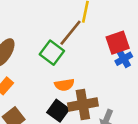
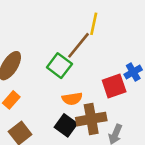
red square: (118, 43) -> (114, 86), moved

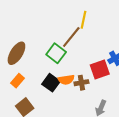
brown cross: (91, 119) -> (81, 83), moved, size x0.6
black square: (66, 125) -> (51, 83), moved

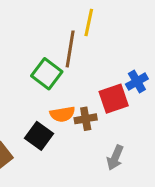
brown line: (71, 37) -> (70, 49), turned -30
black square: (51, 83) -> (39, 136), moved

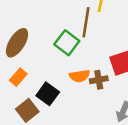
black square: (39, 136) -> (48, 94), moved

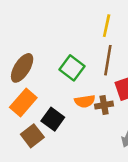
brown line: (86, 22) -> (108, 60), moved
orange rectangle: (18, 77) -> (23, 102), size x1.5

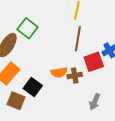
green square: (72, 68) -> (27, 28), moved
brown square: (32, 136) -> (16, 101), turned -30

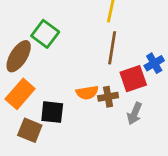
black square: (33, 87) -> (52, 112), turned -30
gray arrow: (95, 102) -> (135, 114), moved

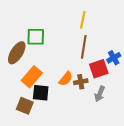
green square: (45, 34) -> (36, 37), turned -36
orange semicircle: (87, 93) -> (66, 79), turned -42
orange rectangle: (20, 94) -> (32, 77), moved

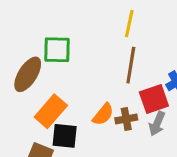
gray arrow: (100, 94) -> (157, 124), moved

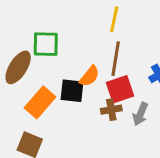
red square: (154, 99) -> (120, 89), moved
orange semicircle: (103, 114) -> (89, 76), moved
black square: (65, 136) -> (72, 91), moved

